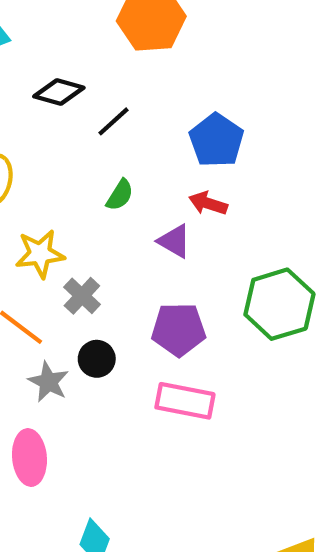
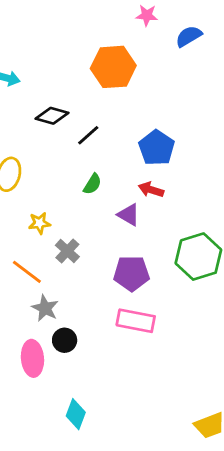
yellow star: (40, 254) -> (39, 223), size x0.7
black circle: (97, 359) -> (65, 340), moved

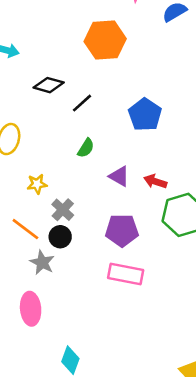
red arrow: (151, 190) -> (155, 181), moved
black circle: (65, 340) -> (60, 237), moved

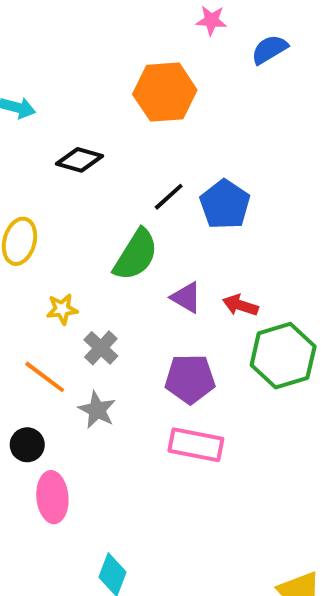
black line: (82, 103) -> (169, 197), moved
green semicircle: (86, 148) -> (136, 255), size x1.8
black circle: (60, 237) -> (27, 445), moved
gray star: (42, 262) -> (97, 410), moved

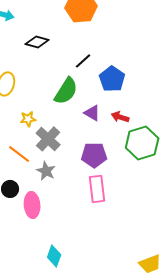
blue pentagon: (225, 204) -> (112, 79), moved
gray cross: (101, 348) -> (48, 139), size x1.4
pink rectangle: (196, 445) -> (97, 189), turned 72
pink ellipse: (52, 497) -> (32, 205), moved

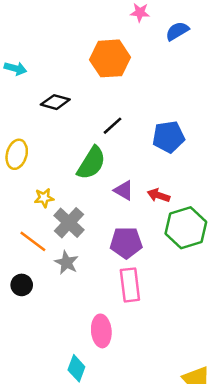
blue pentagon: (112, 79) -> (168, 137), moved, turned 30
pink ellipse: (32, 205) -> (101, 331), moved

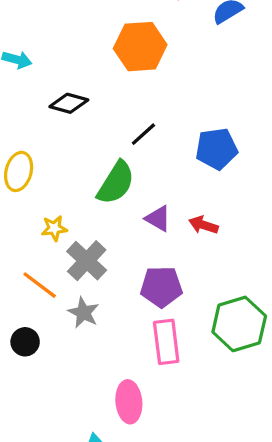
green hexagon: (186, 228) -> (239, 324), moved

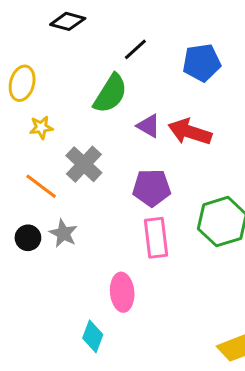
red arrow: (203, 225) -> (190, 132), size x1.6
yellow star: (54, 228) -> (41, 127), moved
gray star: (83, 313) -> (63, 233), moved

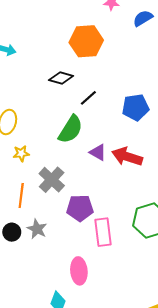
black diamond: (68, 21) -> (61, 78), moved
orange line: (41, 186) -> (21, 195), turned 60
purple pentagon: (152, 188) -> (80, 208), moved

